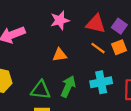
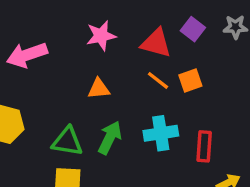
purple square: (119, 26) -> (193, 29), moved

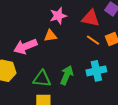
pink arrow: (27, 55) -> (25, 46), moved
orange triangle: (99, 89) -> (50, 36), moved

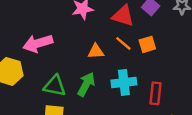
orange triangle: (50, 36) -> (96, 51), moved

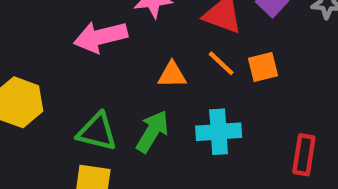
pink arrow: (38, 43) -> (100, 37), moved
red rectangle: (156, 93) -> (304, 155), moved

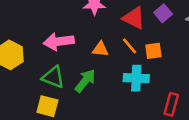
pink arrow: (100, 37) -> (59, 42), moved
cyan cross: (219, 132) -> (136, 78), moved

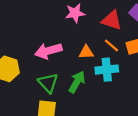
green triangle: (53, 77) -> (48, 83), turned 35
cyan cross: (136, 78) -> (107, 70), moved

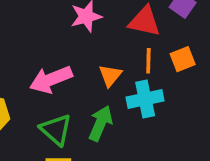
orange line: (112, 45) -> (148, 61), turned 56
orange triangle: (86, 52) -> (110, 75), turned -42

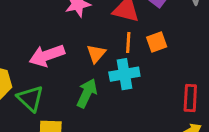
green triangle: (56, 130) -> (30, 98), moved

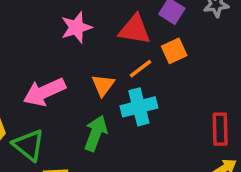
orange line: (128, 42) -> (140, 69), turned 54
orange square: (157, 42) -> (174, 51), moved

